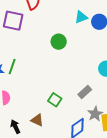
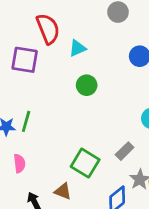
cyan triangle: (81, 17) -> (77, 48), moved
green square: (55, 100) -> (85, 163), size x1.5

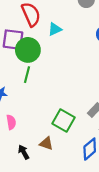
green circle: (87, 85) -> (28, 50), moved, size x1.5
green line: (26, 121) -> (27, 75), moved

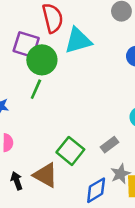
cyan triangle: (55, 29) -> (78, 40), size x1.6
brown triangle: (46, 144) -> (45, 175), size x1.5

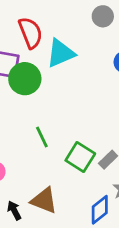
green line: (36, 89) -> (42, 137), moved, turned -42
green square: (70, 151) -> (80, 157), moved

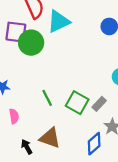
green line: (42, 137) -> (47, 98), moved

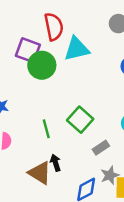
green square: (77, 103) -> (80, 120), moved
black arrow: (27, 147) -> (56, 163), moved

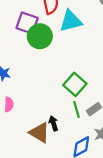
green line: (46, 129) -> (77, 109), moved

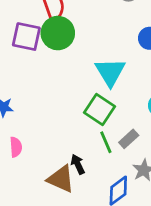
cyan triangle: (71, 21) -> (110, 72), moved, turned -40
green circle: (40, 36) -> (58, 33), moved

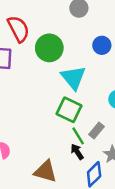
green circle: (58, 33) -> (49, 48), moved
black arrow: (78, 164) -> (77, 152), moved

